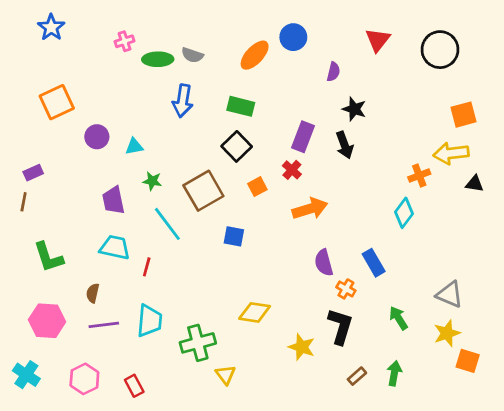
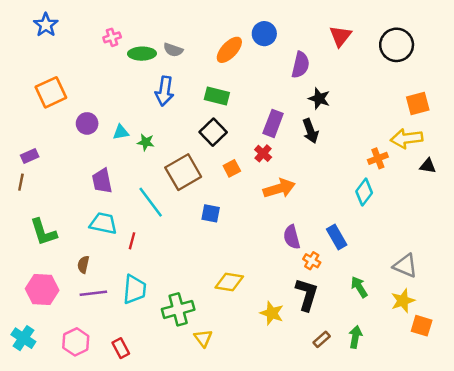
purple semicircle: (333, 72) -> (300, 65), size x1.5
green star: (152, 181) -> (146, 142), moved

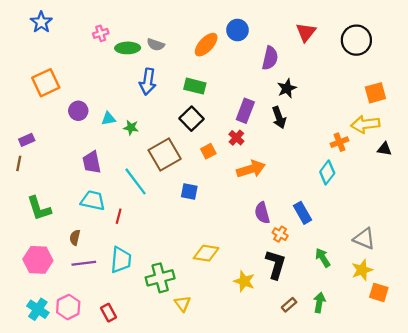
black star: (319, 99) -> (287, 88), turned 30
cyan cross: (23, 338) -> (38, 309), moved

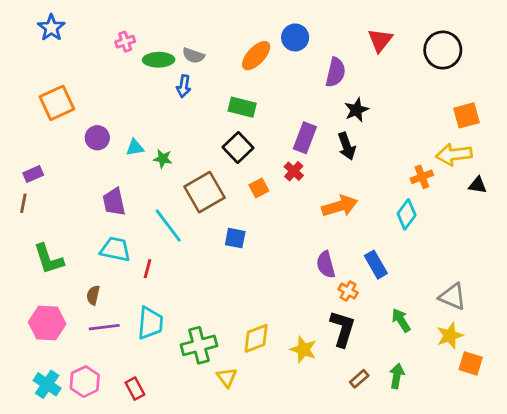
blue arrow: (148, 82) -> (184, 86), moved, size x0.7
orange arrow: (251, 169) -> (340, 206), moved
yellow diamond: (206, 253) -> (256, 338), moved, turned -30

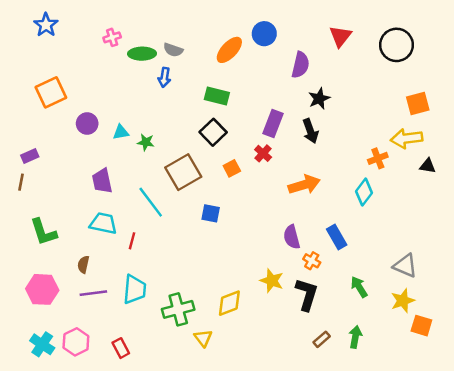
yellow star: (303, 350) -> (272, 281), moved

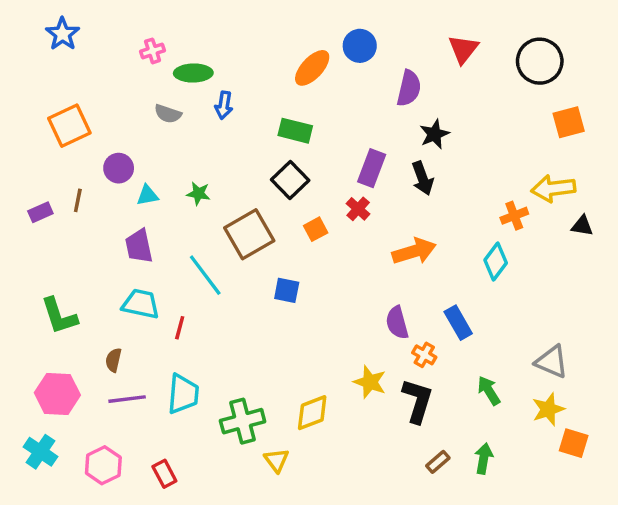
gray semicircle: (173, 50) -> (168, 114), moved
orange square: (418, 104) -> (569, 122), moved
cyan triangle: (121, 132) -> (147, 195), moved
brown line: (21, 182) -> (78, 200), moved
cyan cross: (42, 344) -> (40, 452), moved

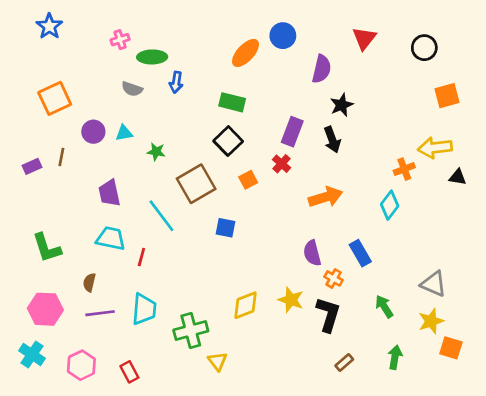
black circle: (540, 61) -> (424, 48), size x0.7
cyan triangle: (147, 195) -> (124, 133), moved
yellow diamond: (312, 413) -> (245, 305), moved
green arrow: (484, 458) -> (395, 357), moved

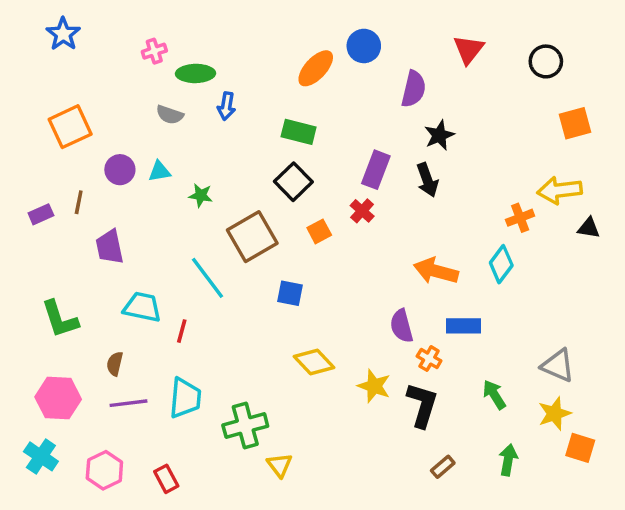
purple trapezoid: (109, 193) -> (110, 247), moved
orange arrow: (326, 197) -> (436, 271), moved, turned -148
blue rectangle: (360, 253) -> (463, 326), turned -60
yellow diamond: (245, 305) -> (314, 362), moved, turned 68

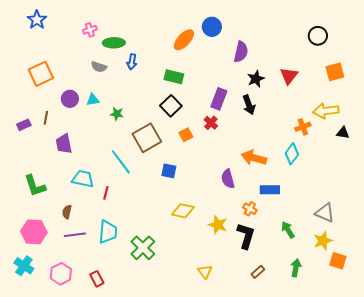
red triangle: (469, 49) -> (289, 76), moved
purple semicircle: (402, 326) -> (228, 179), moved
yellow diamond: (314, 362) -> (183, 211), turned -35
green cross: (245, 426) -> (143, 248), turned -30
yellow triangle: (280, 465) -> (205, 272), moved

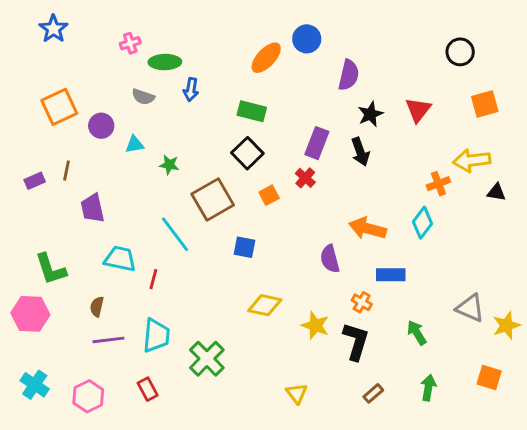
purple circle: (70, 99) -> (101, 126), moved
pink hexagon: (34, 232) -> (30, 314), moved
yellow star: (323, 241) -> (506, 325), moved
red rectangle: (97, 279) -> (148, 389), moved

